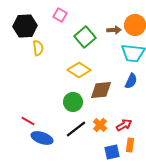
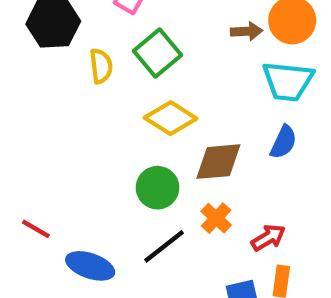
green square: (85, 37) -> (158, 53), moved
yellow semicircle: (38, 48) -> (101, 66), moved
red line: (28, 121) -> (36, 229), moved
orange cross: (100, 125) -> (216, 218), moved

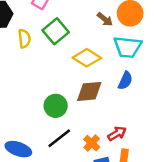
brown arrow: (247, 31) -> (105, 19), turned 42
yellow diamond: (171, 118) -> (87, 58), moved
orange cross: (216, 218) -> (92, 143), moved

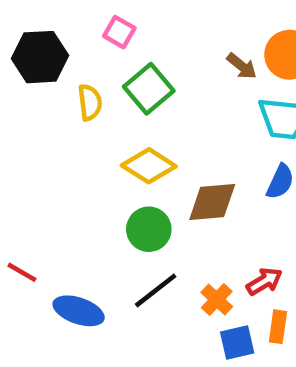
yellow diamond: (87, 58) -> (149, 166), moved

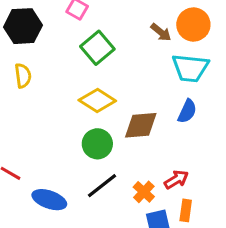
yellow semicircle: (90, 102) -> (23, 76), moved

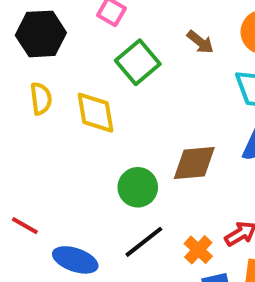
brown arrow: (161, 32) -> (200, 42), moved
yellow diamond: (97, 100) -> (95, 113), moved, turned 48

